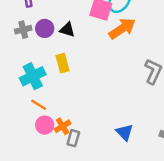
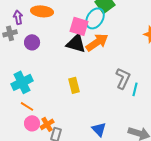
gray cross: (23, 30) -> (10, 33), moved
black triangle: (67, 30) -> (76, 43), moved, size x1.5
yellow rectangle: (63, 63) -> (74, 85), moved

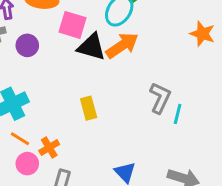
pink square: (79, 26) -> (73, 25), moved
orange cross: (47, 124) -> (49, 148), moved

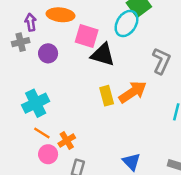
orange arrow: (122, 45) -> (133, 92), moved
gray L-shape: (160, 98) -> (161, 61), moved
yellow rectangle: (89, 108) -> (107, 96), moved

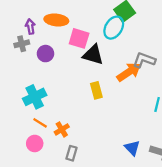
gray L-shape: (161, 61) -> (144, 60), turned -95
orange arrow: (133, 92) -> (129, 72), moved
pink circle: (48, 154) -> (35, 143), moved
blue triangle: (131, 162) -> (132, 148), moved

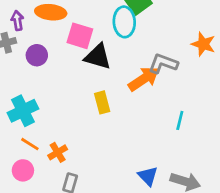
cyan ellipse: (114, 28) -> (124, 22), turned -35

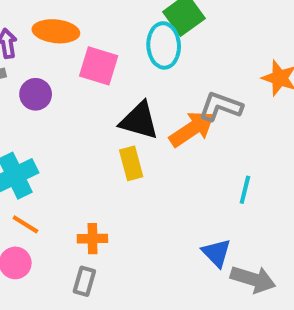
black triangle: (98, 57) -> (139, 121), moved
orange cross: (58, 152) -> (92, 239), moved, turned 30
blue triangle: (148, 176) -> (216, 253), moved

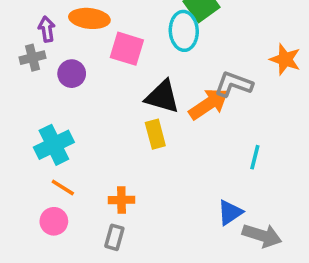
blue triangle: (216, 253) -> (230, 212), turned 40

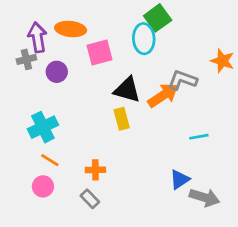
purple arrow: (47, 29) -> (37, 37), size x1.5
pink square: (127, 49) -> (100, 52), turned -32
cyan line: (255, 157) -> (199, 137), turned 66
gray rectangle: (114, 237) -> (90, 199), turned -60

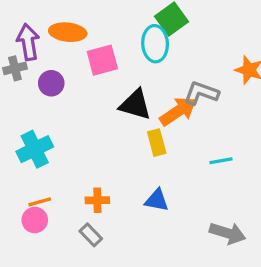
yellow rectangle: (122, 119) -> (157, 143), moved
orange line: (50, 160) -> (40, 202), moved, turned -48
blue triangle: (180, 179) -> (157, 200), moved, turned 45

